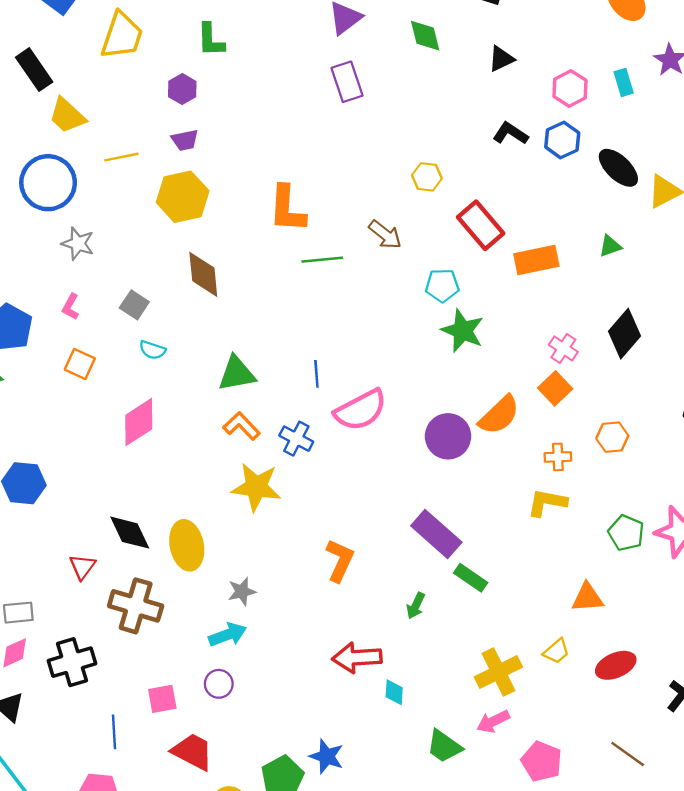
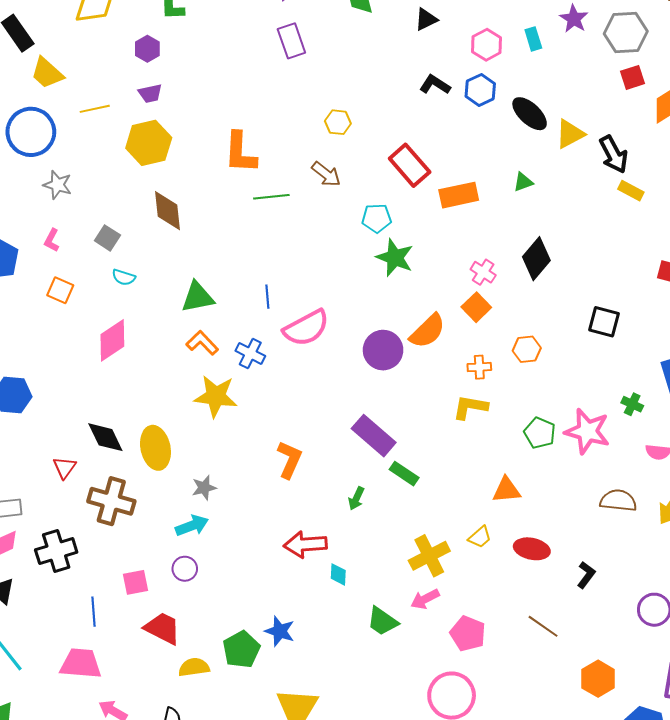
yellow hexagon: (427, 177) -> (338, 122), moved
red ellipse: (616, 665) -> (532, 549), turned 36

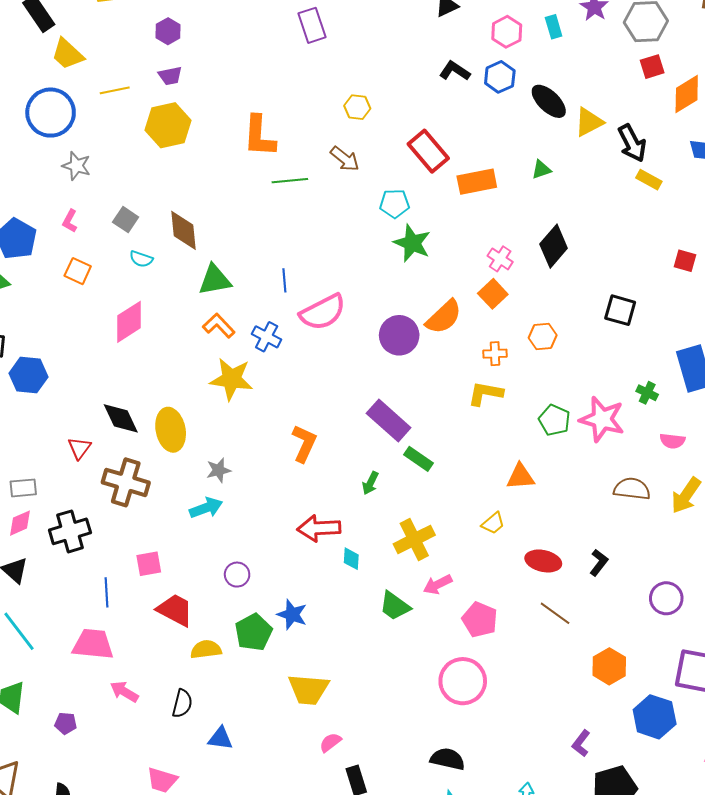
brown diamond: (168, 211) -> (183, 230), moved
red ellipse: (532, 549) -> (543, 561), moved
yellow cross: (429, 556) -> (414, 539), moved
purple circle: (185, 569) -> (237, 575), moved

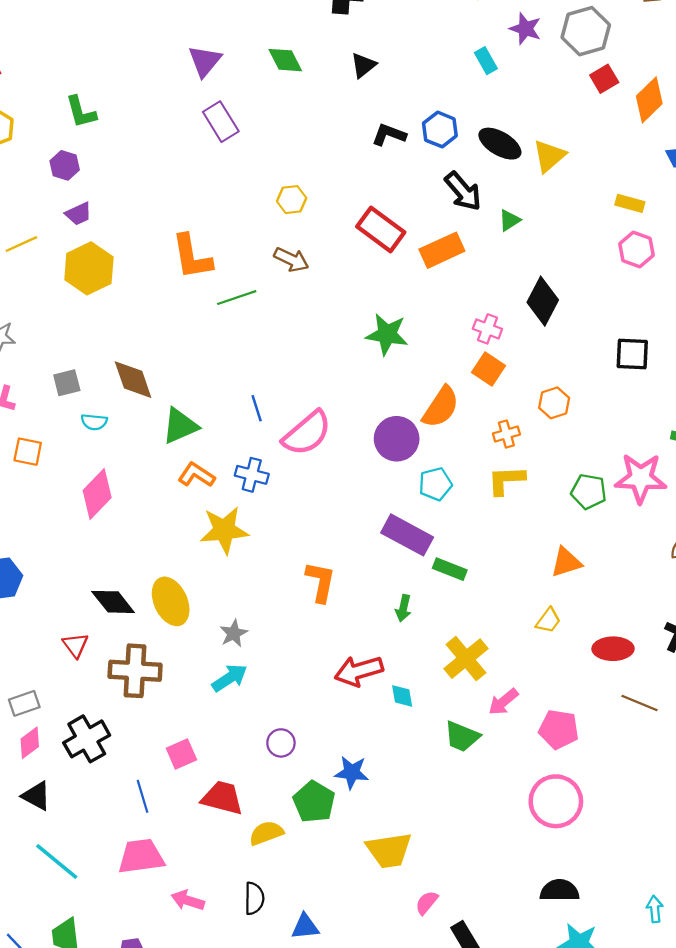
pink hexagon: (507, 32) -> (637, 250), moved
black arrow: (632, 143) -> (463, 191), moved
cyan pentagon: (395, 204) -> (435, 484), moved
gray square: (126, 220) -> (67, 383), turned -35

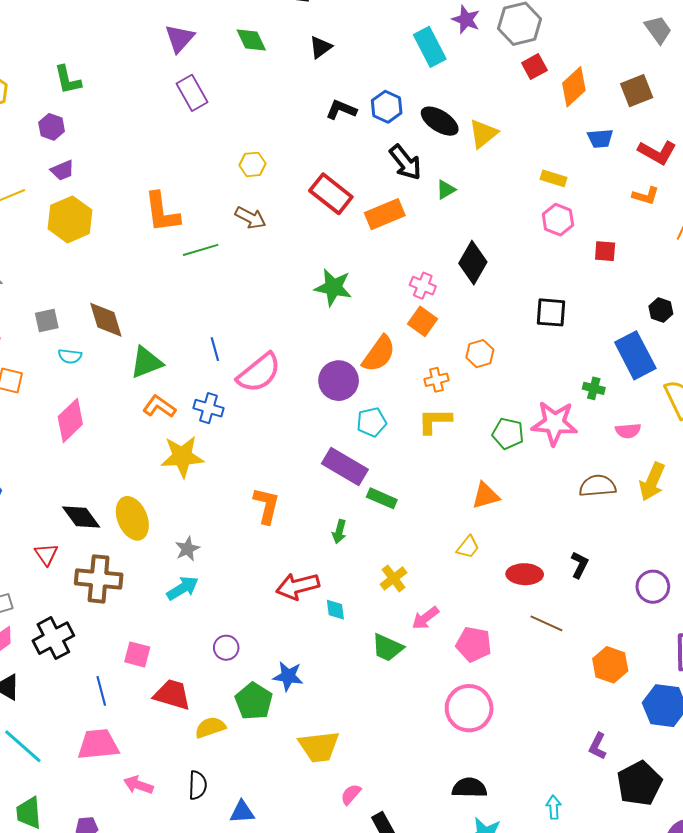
cyan rectangle: (486, 61) -> (430, 47), size x1.6
yellow cross: (466, 659) -> (394, 578), size x0.7
pink square: (181, 754) -> (137, 654), turned 36

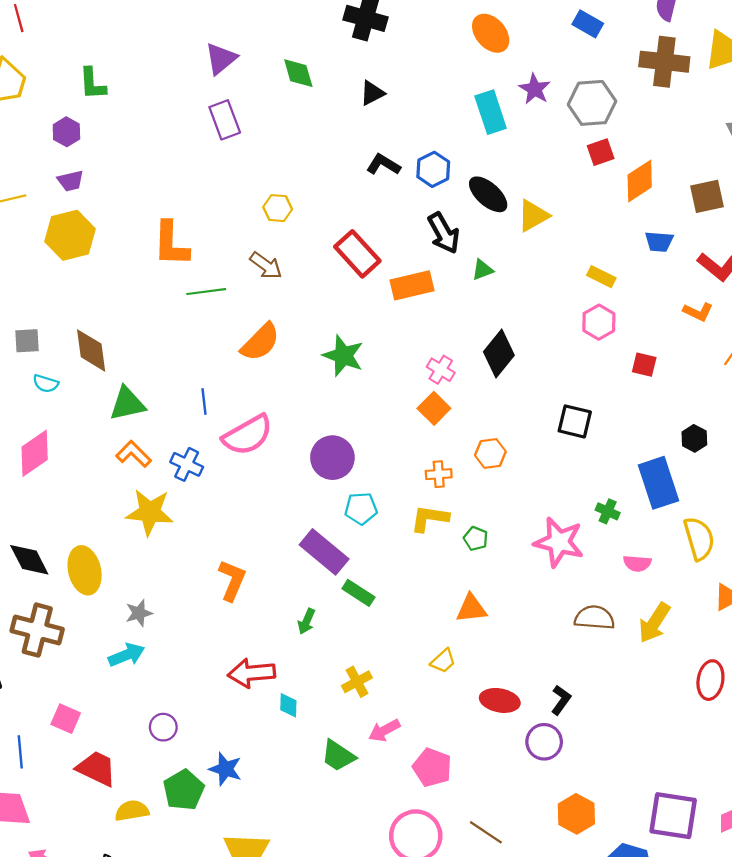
orange semicircle: (379, 354) -> (260, 342), moved
green pentagon: (508, 434) -> (476, 539), moved, size x0.7
purple circle: (653, 587) -> (544, 742), moved
brown line: (546, 623) -> (486, 832), moved

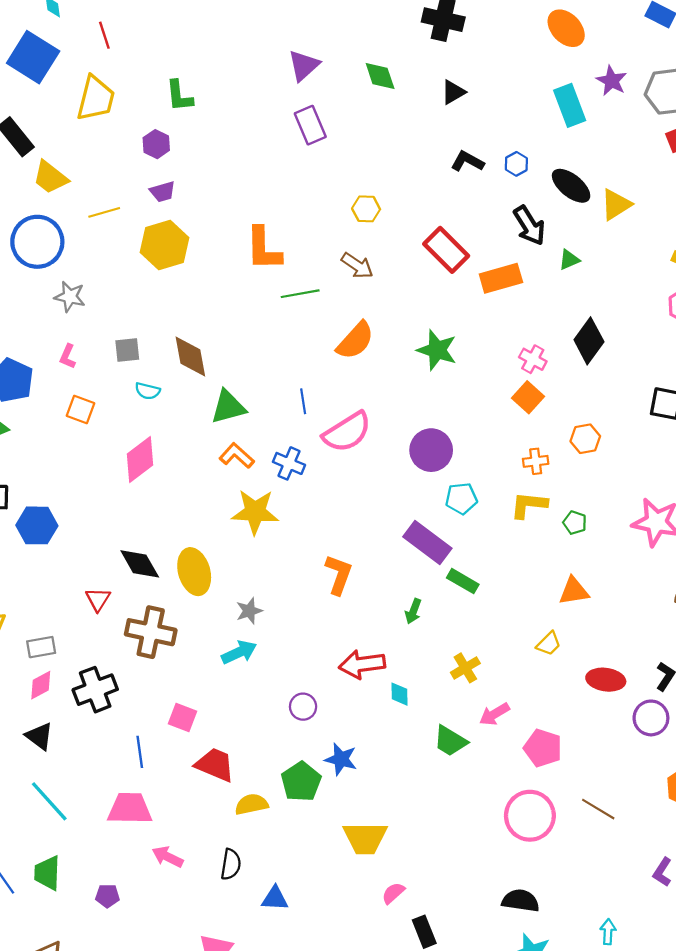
blue hexagon: (433, 169) -> (516, 164), size x0.7
purple circle: (163, 727) -> (303, 707), moved

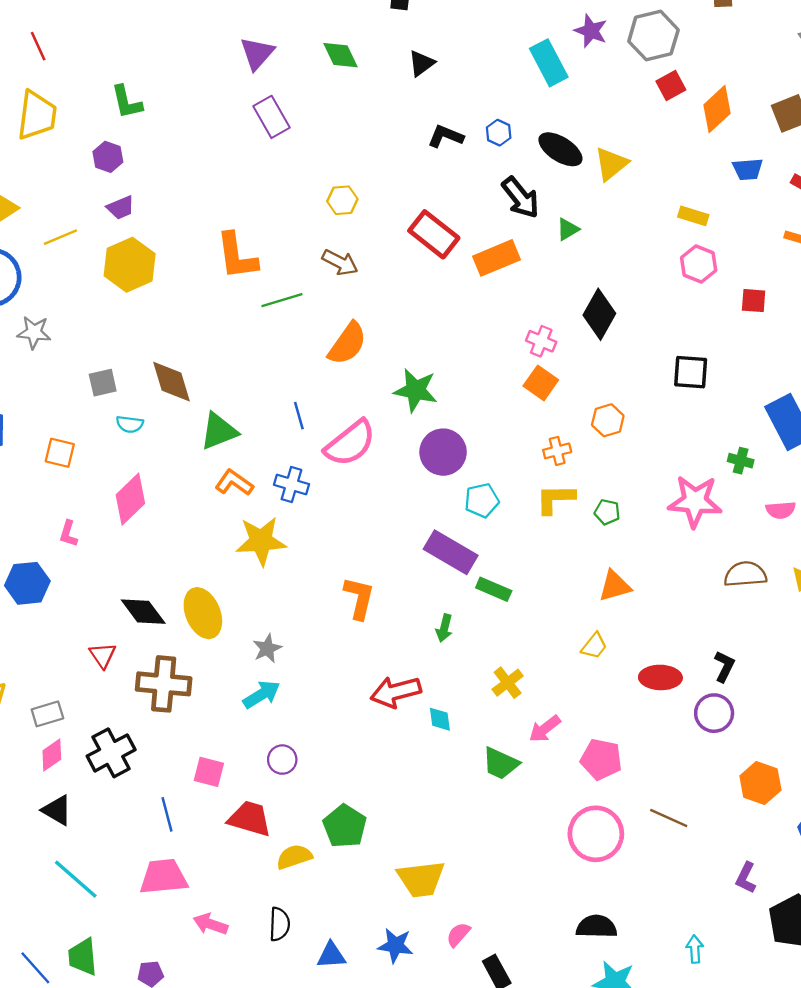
green star: (437, 350) -> (416, 390), moved
pink L-shape: (68, 356) -> (68, 534), moved
purple circle: (303, 707) -> (282, 760), moved
blue star: (341, 759) -> (395, 945), moved

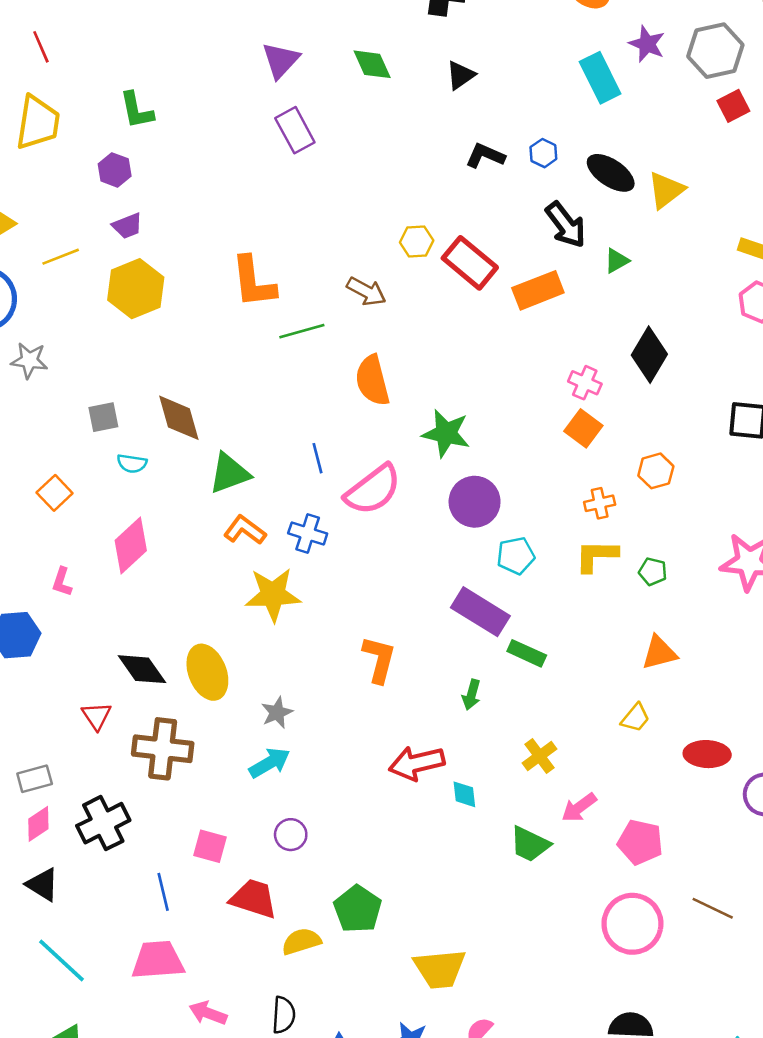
yellow hexagon: (342, 200) -> (417, 241), moved
orange semicircle: (347, 344) -> (372, 380), turned 129
orange square: (60, 453) -> (55, 493), turned 32

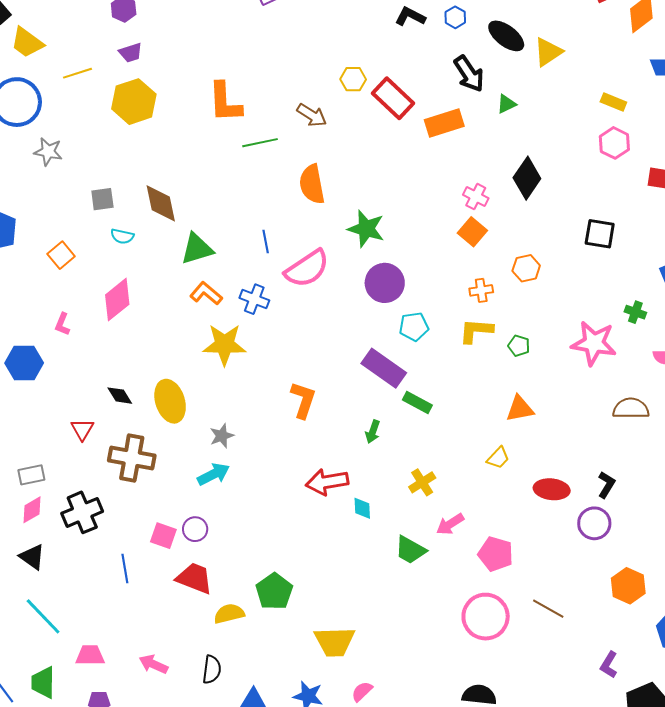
black diamond: (142, 669) -> (120, 396), size x0.7
purple circle: (291, 835) -> (195, 529), moved
pink trapezoid: (158, 960) -> (90, 655), moved, size x0.7

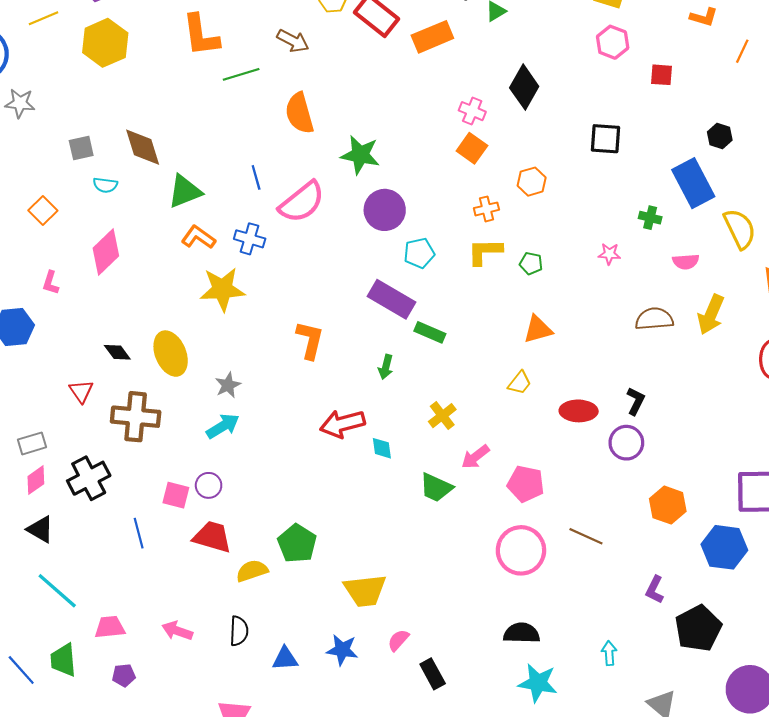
pink star: (594, 343) -> (609, 254), size x0.5

